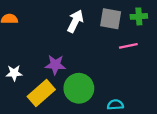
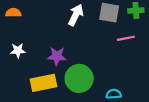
white star: (14, 73) -> (18, 51), moved
yellow rectangle: (41, 93) -> (43, 83), turned 30

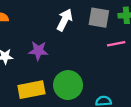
purple star: (57, 56) -> (38, 51), moved

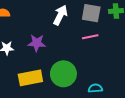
pink line: (116, 44) -> (90, 37), moved

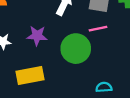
green circle: (63, 74) -> (76, 49), moved

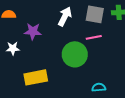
purple star: (37, 36) -> (33, 31), moved

